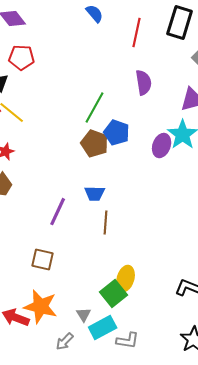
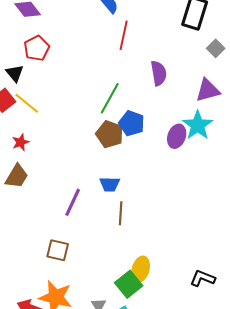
red line: (137, 33) -> (124, 35), moved
red pentagon: (22, 58) -> (37, 48), turned -30

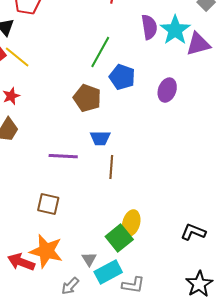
cyan star: (198, 125) -> (175, 30), moved
brown pentagon: (110, 134) -> (87, 98), moved
purple line: (73, 202) -> (63, 156), turned 68

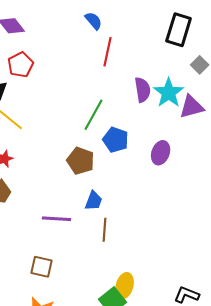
blue trapezoid: (100, 138) -> (94, 201), turned -70

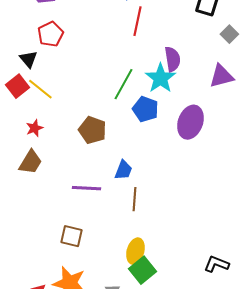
cyan star: (169, 93) -> (160, 78), moved
purple ellipse: (161, 153) -> (190, 122), size x1.4
brown pentagon: (81, 161) -> (92, 130), moved
yellow ellipse: (125, 286) -> (135, 251), moved

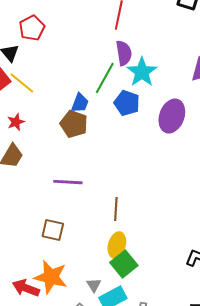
purple semicircle: (172, 59) -> (124, 53), moved
blue trapezoid: (123, 170) -> (80, 103), moved
brown line: (134, 199) -> (116, 209), moved

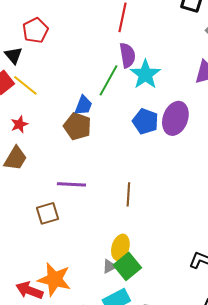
blue pentagon: (127, 103) -> (145, 121), moved
brown line: (116, 209) -> (128, 194), moved
brown square: (53, 230) -> (47, 213), moved, turned -30
gray triangle: (94, 285) -> (109, 266), moved, turned 35

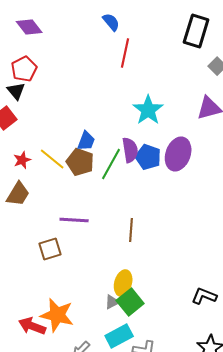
red pentagon: (35, 30) -> (24, 69), moved
purple semicircle: (127, 55) -> (130, 150), moved
green line: (108, 80) -> (111, 164), moved
yellow line: (25, 85) -> (52, 159), moved

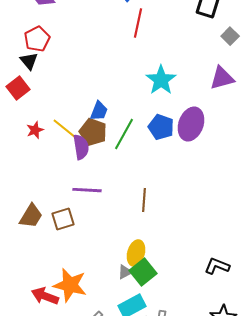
purple semicircle: (130, 150) -> (81, 147), moved
brown trapezoid: (18, 194) -> (31, 216), moved

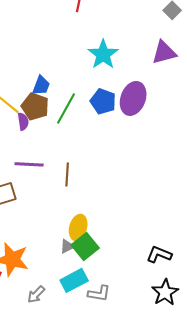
purple semicircle: (81, 147) -> (23, 121), size x0.7
brown line: (144, 200) -> (67, 174), moved
black L-shape: (217, 266) -> (159, 254), moved

